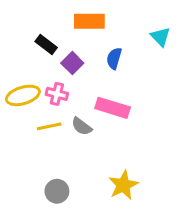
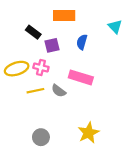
purple square: (72, 63) -> (52, 45), turned 32

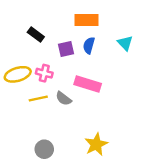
orange rectangle: (64, 15) -> (86, 20), moved
cyan triangle: (115, 27) -> (125, 43), moved
purple square: (52, 45) -> (66, 49), moved

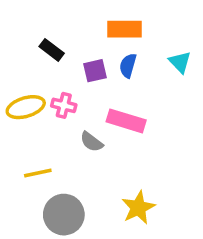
yellow line: (38, 99) -> (38, 173), moved
gray circle: (44, 149) -> (64, 215), size x1.5

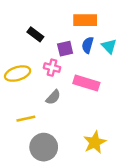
cyan triangle: (180, 62) -> (109, 46), moved
pink cross: (64, 105) -> (52, 68), moved
gray semicircle: (92, 142) -> (53, 97), moved, turned -84

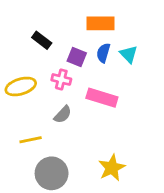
purple square: (65, 49) -> (77, 57), turned 35

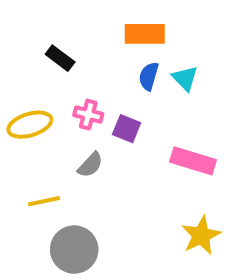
purple square: (77, 57) -> (127, 129), moved
pink rectangle: (102, 98) -> (193, 161), moved
yellow star: (112, 168) -> (201, 235), moved

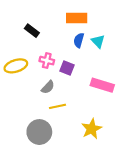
yellow line: (44, 201) -> (57, 106), moved
yellow star: (201, 235) -> (92, 129), moved

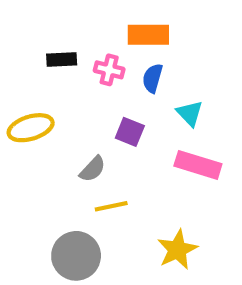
black rectangle: (32, 31) -> (62, 60), turned -40
cyan triangle: (98, 41) -> (190, 113), moved
pink cross: (47, 61) -> (109, 70), moved

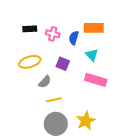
orange rectangle: (148, 35) -> (94, 28), moved
yellow ellipse: (31, 128) -> (30, 62), moved
gray circle: (76, 256) -> (56, 124), moved

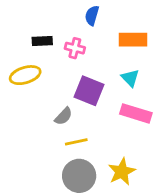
blue semicircle: (74, 38) -> (92, 15), moved
yellow ellipse: (30, 62) -> (25, 75), moved
purple square: (63, 64) -> (89, 91), size x1.5

